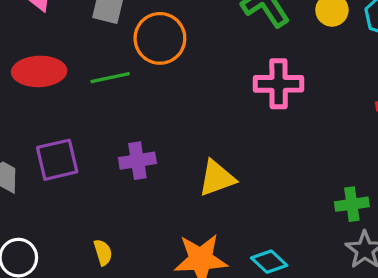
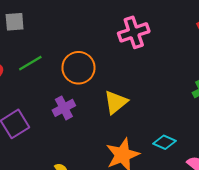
orange circle: (160, 38) -> (78, 68), moved

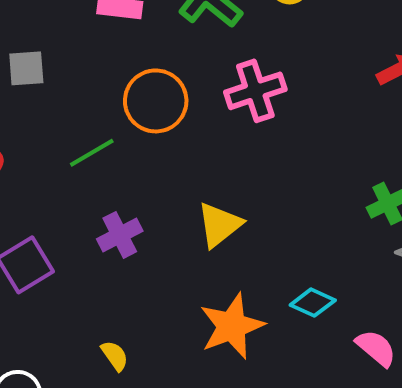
green line: (30, 63) -> (92, 153), moved
orange circle: (78, 68) -> (156, 101), moved

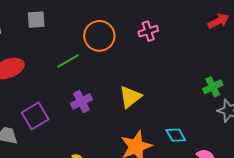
pink cross: (255, 91) -> (148, 31), size x0.7
cyan diamond: (313, 303) -> (176, 135), turned 35

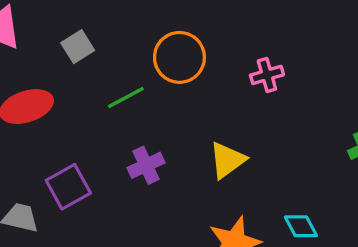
gray square: (36, 20) -> (78, 47), moved, turned -30
pink cross: (148, 31) -> (267, 75), moved

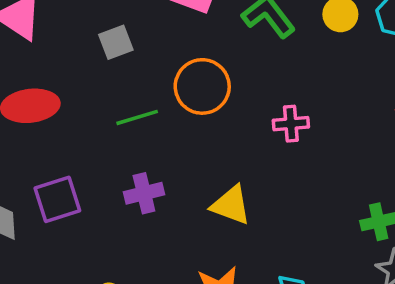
gray square: (78, 47) -> (116, 42), moved
yellow triangle: (227, 160) -> (231, 205), turned 45

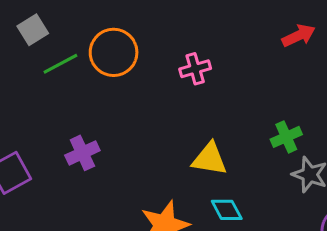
green line: (137, 117) -> (60, 64), moved
yellow triangle: (231, 205) -> (209, 159), moved

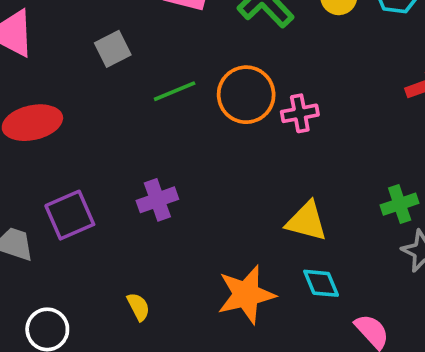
orange circle: (114, 52) -> (246, 95), moved
green line: (60, 64) -> (175, 91), moved

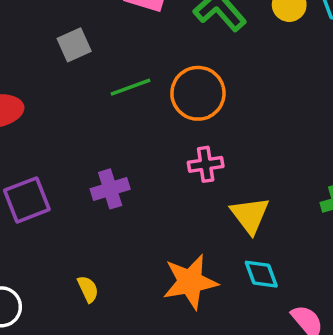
pink cross: (300, 113) -> (206, 164), moved
yellow triangle: (307, 221) -> (250, 215), turned 36

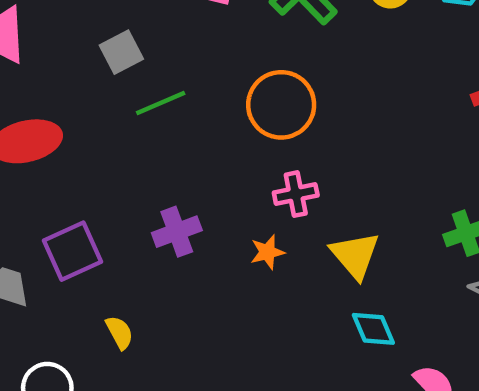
green line: (131, 87) -> (161, 103), moved
orange star: (190, 282) -> (267, 252), moved, size x0.5
yellow semicircle: (88, 289) -> (120, 332), moved

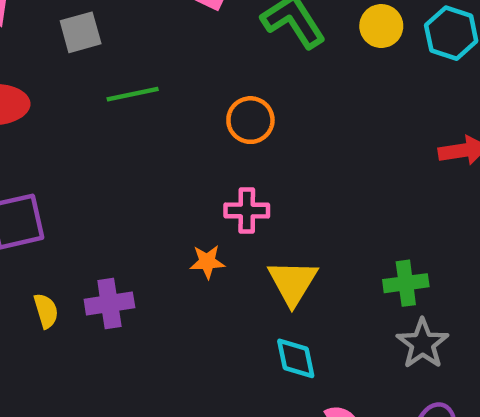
gray square: (121, 52) -> (81, 32), moved
orange circle: (281, 105) -> (250, 120), size x0.7
purple cross: (177, 232) -> (109, 303), moved

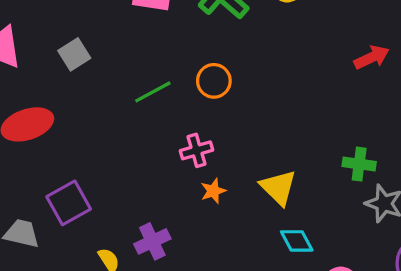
green line: (133, 94) -> (153, 92), moved
pink cross: (247, 210) -> (196, 150), moved
green cross: (406, 283) -> (359, 164), turned 32

